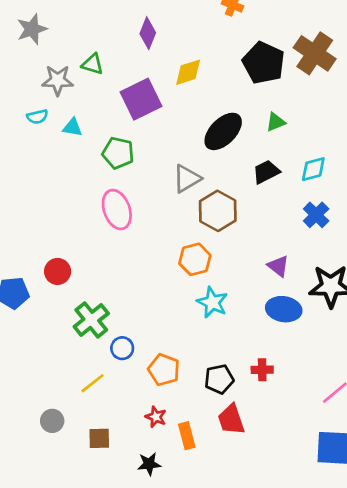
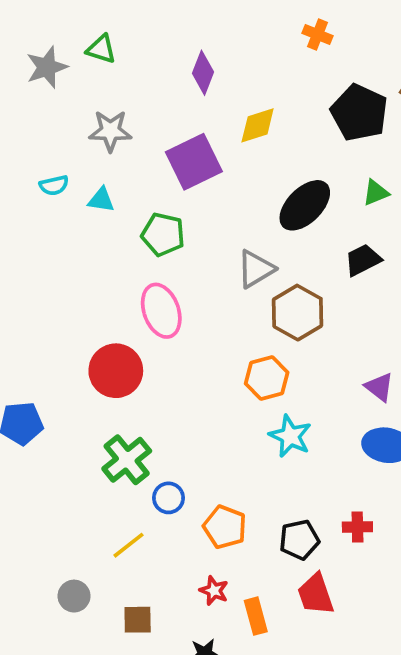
green triangle: (93, 64) -> (101, 49), moved
gray star: (58, 80) -> (110, 131), moved
red circle: (58, 271) -> (116, 371), moved, size x1.5

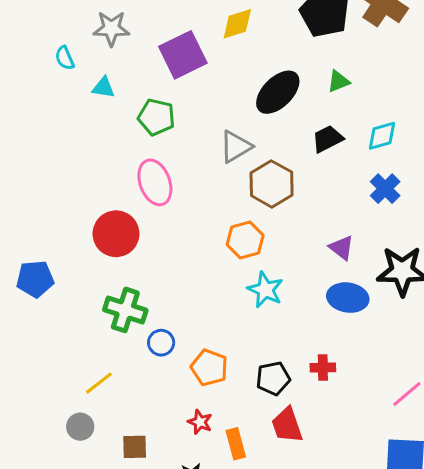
cyan semicircle: (54, 185) -> (65, 58), moved, turned 80
green cross: (127, 460) -> (125, 310), turned -33
yellow line: (129, 545) -> (99, 383), moved

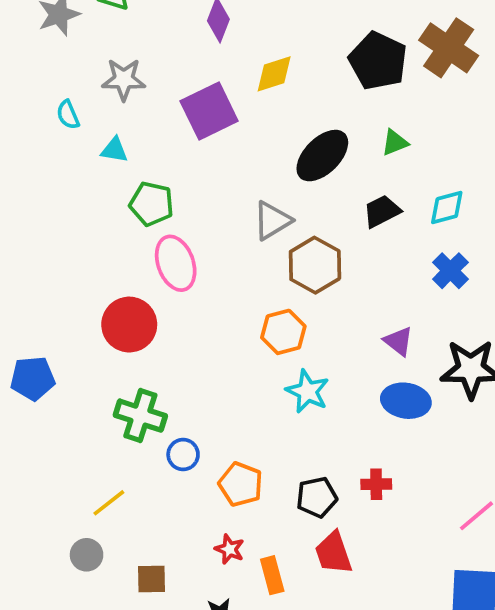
green pentagon: (156, 117) -> (152, 204), moved

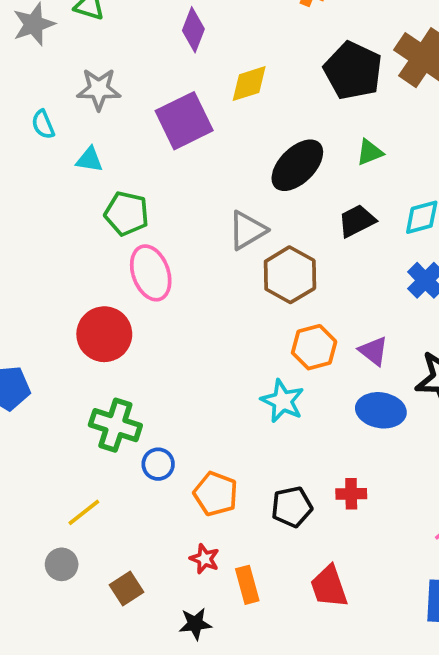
orange hexagon: (283, 332) -> (314, 347), moved
red trapezoid: (333, 553) -> (329, 587), moved
brown square: (152, 579) -> (127, 588), turned -32

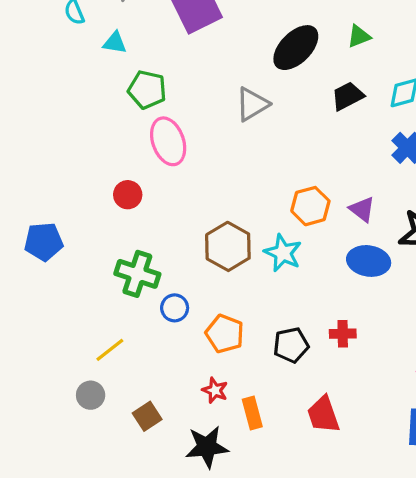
brown hexagon: (290, 275) -> (228, 246), moved
red circle: (104, 334) -> (128, 195), size x0.6
black star: (195, 624) -> (207, 447), size x1.5

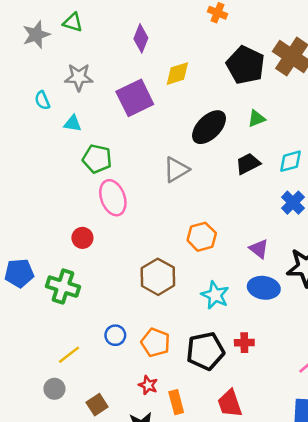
orange hexagon: (310, 206) -> (202, 237), moved
cyan star: (283, 253) -> (215, 295), moved
green cross: (137, 274) -> (63, 287), moved
blue circle: (175, 308) -> (115, 335), moved
black pentagon: (291, 345) -> (205, 351), size x1.4

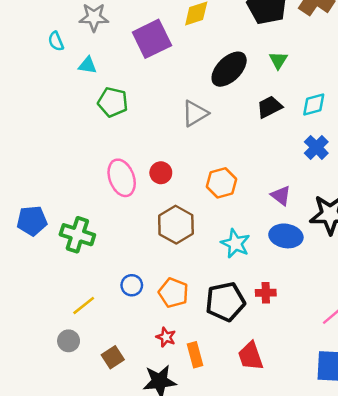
green triangle: (256, 119) -> (278, 60), turned -36
pink ellipse: (113, 198) -> (122, 178), moved
red circle: (82, 238) -> (161, 173), moved

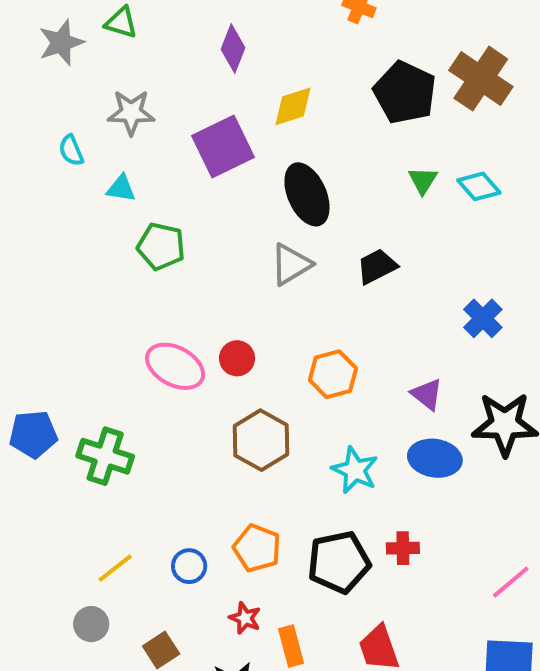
black ellipse: (229, 69) -> (307, 194), moved, turned -69
cyan diamond: (314, 105) -> (479, 186), moved, turned 64
black trapezoid: (270, 107) -> (377, 266), moved
pink ellipse: (122, 178) -> (175, 366), turned -42
blue circle: (132, 285) -> (189, 566), moved

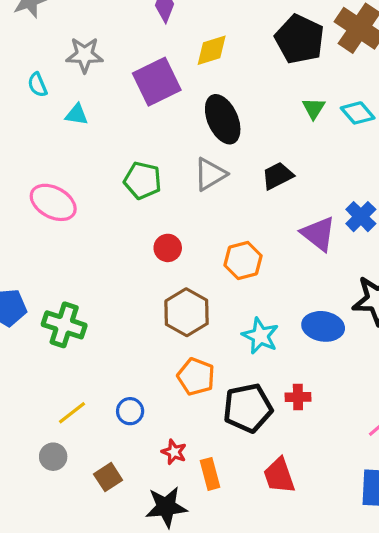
green pentagon: (161, 246) -> (143, 180), moved
pink ellipse: (175, 366) -> (53, 202), moved
purple triangle: (427, 394) -> (318, 234), moved, size x1.4
orange pentagon: (257, 548) -> (196, 377), moved

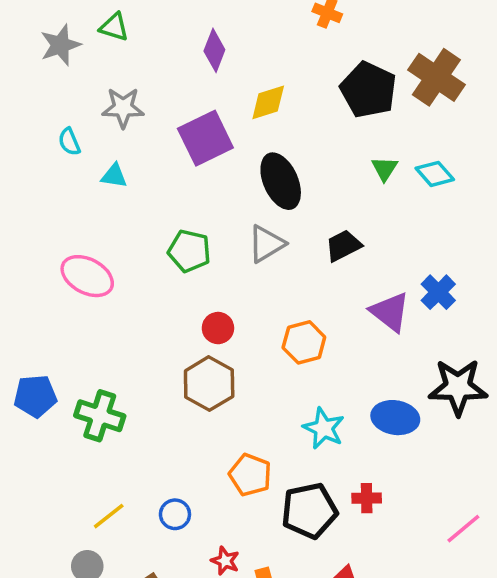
brown hexagon: (187, 312) -> (209, 384), moved

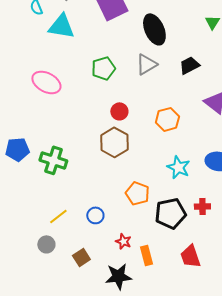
cyan triangle: (114, 176) -> (61, 26), size x1.8
green pentagon: (189, 251) -> (103, 68), turned -30

